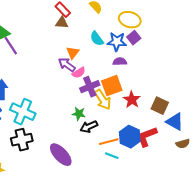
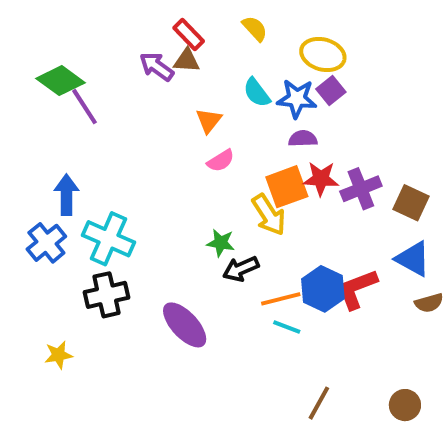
purple arrow: (67, 65) -> (157, 67), moved
purple cross: (90, 87) -> (361, 189), moved
red star: (132, 100) -> (321, 179), moved, turned -30
brown square: (160, 106) -> (411, 203), moved

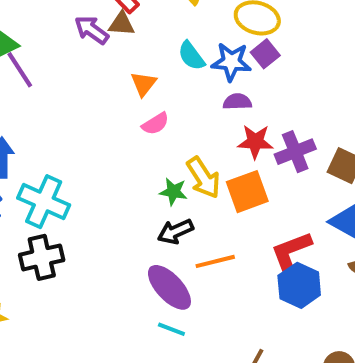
orange square: (287, 187) -> (247, 192), moved
green star: (221, 243) -> (173, 192), moved
blue hexagon: (323, 289) -> (299, 285), moved
purple ellipse: (185, 325) -> (169, 287), moved
cyan line: (287, 327) -> (171, 329), moved

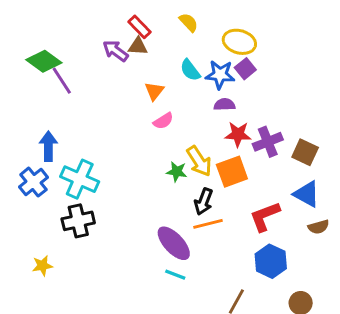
black arrow: (175, 231) -> (204, 201), moved, turned -45
blue hexagon: (299, 285) -> (271, 261), moved

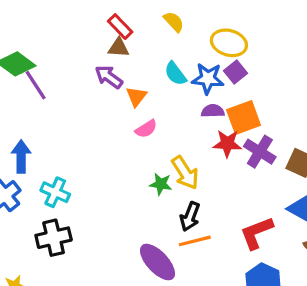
purple arrow: (116, 51) -> (109, 77), moved
purple cross: (268, 142) -> (260, 152), turned -36
orange square: (232, 172) -> (244, 118), moved
cyan cross: (80, 179) -> (55, 192), size x0.7

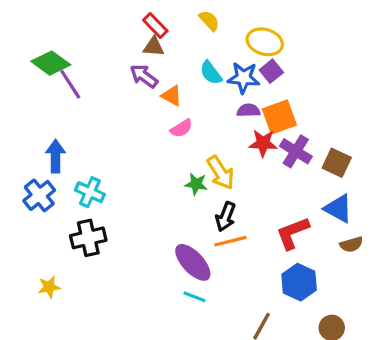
orange triangle: (136, 96) -> (172, 96), turned -40

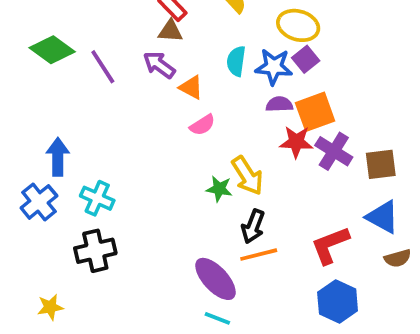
cyan semicircle: (211, 73) -> (236, 61), turned 45
purple line: (70, 84) -> (103, 67), moved
brown square: (337, 163) -> (381, 164), turned -32

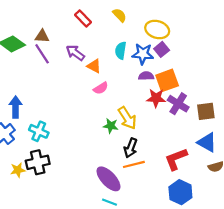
brown triangle: (170, 31) -> (42, 36), moved
yellow star: (50, 307) -> (18, 170), moved

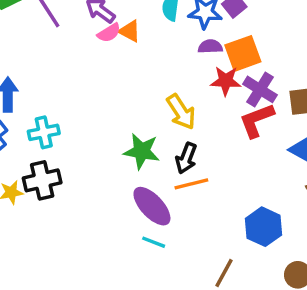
pink semicircle: (101, 88) -> (109, 33), moved
green star: (111, 126) -> (142, 151), moved, size x1.5
cyan cross: (39, 131) -> (44, 132), turned -36
red L-shape: (176, 159) -> (257, 120), moved

